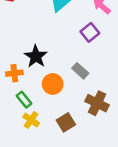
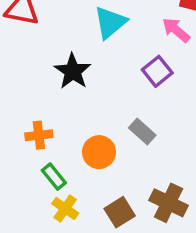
black star: (36, 56) -> (73, 71), moved
brown cross: (97, 103) -> (169, 203), moved

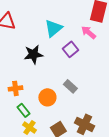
black star: (73, 71) -> (33, 54), turned 30
purple square: (157, 71) -> (70, 49), moved

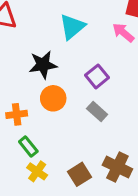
purple square: (70, 49) -> (97, 76), moved
orange circle: (47, 97) -> (53, 98), moved

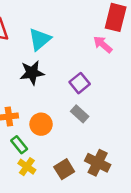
cyan triangle: (72, 27) -> (40, 39), moved
orange circle: (53, 98) -> (41, 124), moved

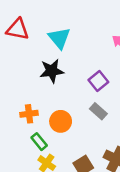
cyan triangle: (40, 39) -> (59, 38), turned -30

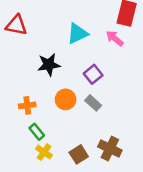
cyan triangle: (59, 38) -> (78, 34), moved, turned 45
orange circle: (61, 121) -> (66, 99), moved

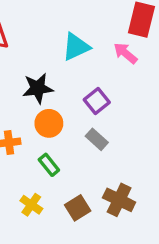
orange circle: (66, 99) -> (49, 123), moved
green rectangle: (37, 132) -> (49, 165), moved

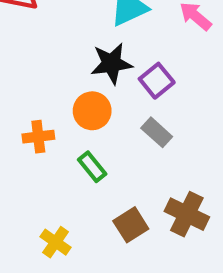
black star: (38, 88) -> (112, 63), moved
yellow cross: (31, 205) -> (56, 242), moved

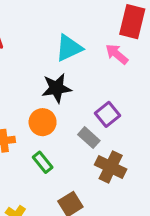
purple square: (157, 81) -> (108, 114), moved
brown cross: (187, 214) -> (111, 167), moved

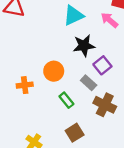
black star: (56, 88) -> (84, 46), moved
green rectangle: (43, 162) -> (66, 100), moved

